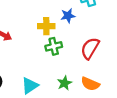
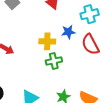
red semicircle: (90, 48) -> (90, 44), moved, turned -60

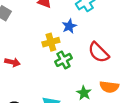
red semicircle: (90, 44) -> (98, 52), moved

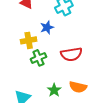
red semicircle: (98, 52) -> (71, 54), turned -60

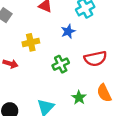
yellow cross: (29, 40) -> (31, 42), moved
orange semicircle: (78, 87) -> (104, 93), turned 54

